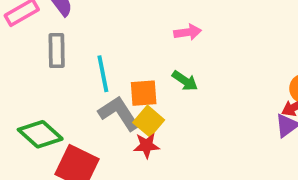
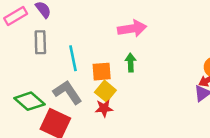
pink arrow: (188, 32) -> (132, 29), size x1.5
green arrow: (185, 81) -> (130, 63), turned -126
gray L-shape: (119, 113) -> (67, 92), moved

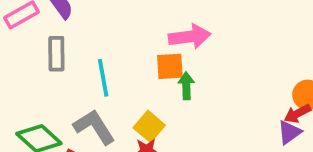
orange square: (102, 72) -> (170, 66), moved

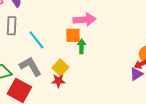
cyan line: (103, 78) -> (36, 40), turned -30

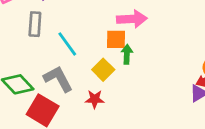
yellow square: (60, 67) -> (103, 70), moved

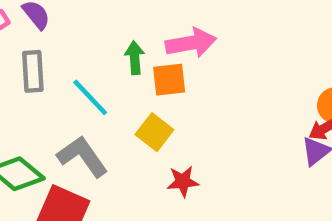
green arrow: (127, 54) -> (135, 58), moved
red star: (95, 99) -> (183, 181), moved

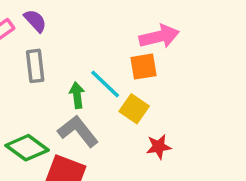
green arrow: (135, 58) -> (77, 95), moved
cyan line: (90, 97) -> (105, 84), moved

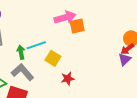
orange square: (143, 67) -> (77, 26), moved
cyan line: (105, 84) -> (36, 45), turned -60

